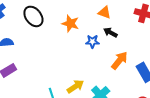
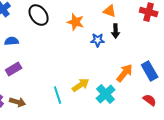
black arrow: (110, 32) -> (116, 31), turned -120
orange arrow: (119, 60) -> (125, 73), moved

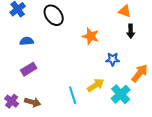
orange star: (76, 22) -> (91, 36), moved
blue star: (98, 40) -> (113, 59), moved

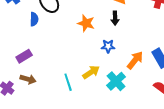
black arrow: (131, 31) -> (115, 18), moved
blue semicircle: (27, 41) -> (34, 19), moved, turned 96
brown arrow: (33, 102) -> (28, 79), moved

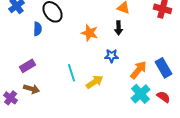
cyan cross: (116, 81) -> (141, 94), moved
cyan line: (68, 82) -> (72, 73), moved

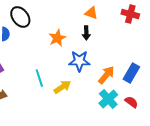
orange star: (90, 33) -> (57, 38), turned 30
blue star: (112, 56) -> (79, 61), size x1.5
blue rectangle: (164, 68) -> (131, 73), turned 60

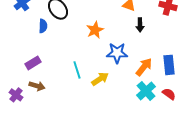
black arrow: (86, 33) -> (140, 25), moved
blue rectangle: (131, 73) -> (169, 65), turned -36

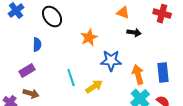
black arrow: (140, 25) -> (134, 33), turned -80
blue semicircle: (43, 26) -> (37, 45), moved
orange arrow: (144, 67) -> (138, 75), turned -54

